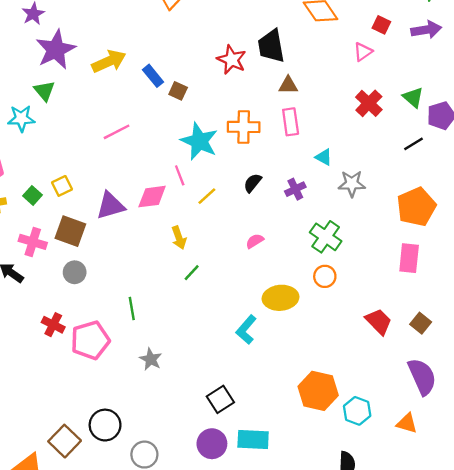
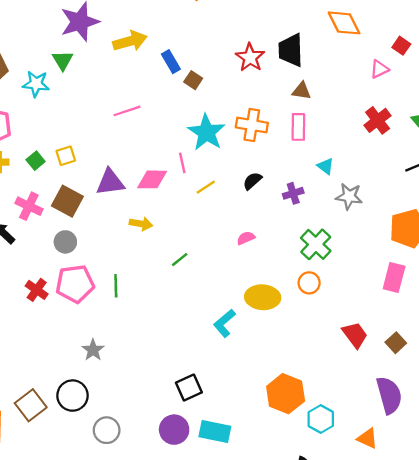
yellow arrow: (179, 238) -> (141, 224), moved, turned -70
pink pentagon: (90, 340) -> (75, 284), moved
gray star: (151, 359) -> (93, 350), moved

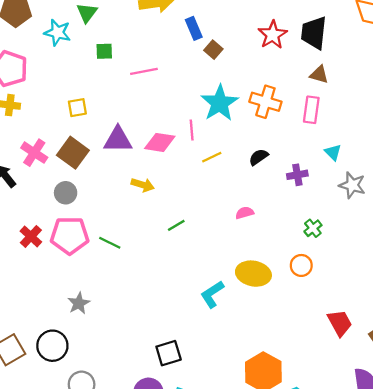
green square: (36, 161) -> (104, 51), moved, turned 30
green cross: (316, 244) -> (313, 228), size x0.6
green line: (116, 286) -> (110, 243), turned -70

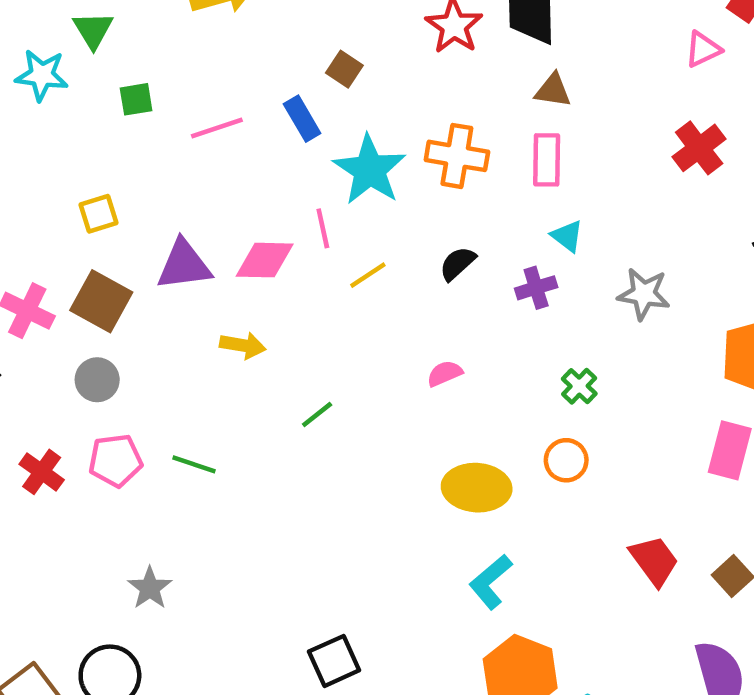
blue rectangle: (194, 28) -> (302, 119), moved
cyan triangle: (333, 152) -> (567, 236), moved
pink pentagon: (70, 235) -> (116, 460), size x0.7
cyan L-shape: (212, 294) -> (491, 582), moved

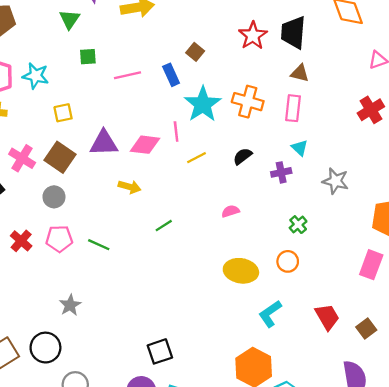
cyan star: (42, 75) -> (36, 76), moved
cyan L-shape: (491, 582) -> (270, 314), moved

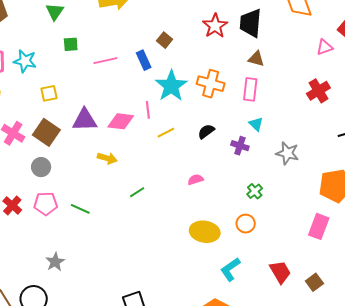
purple cross: (281, 172) -> (240, 146), turned 30

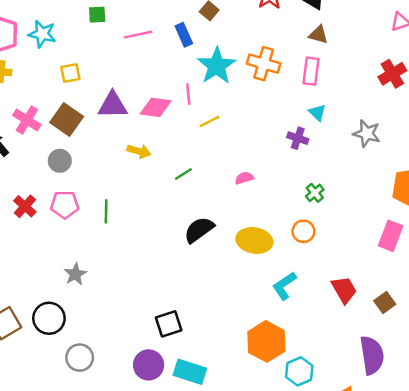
black semicircle: (206, 131) -> (199, 230), moved, size x1.5
gray star: (287, 153) -> (367, 134), moved
green line: (137, 192) -> (183, 174), moved
green line: (80, 209) -> (106, 211), turned 66

